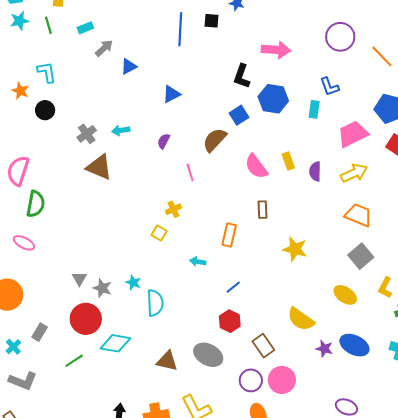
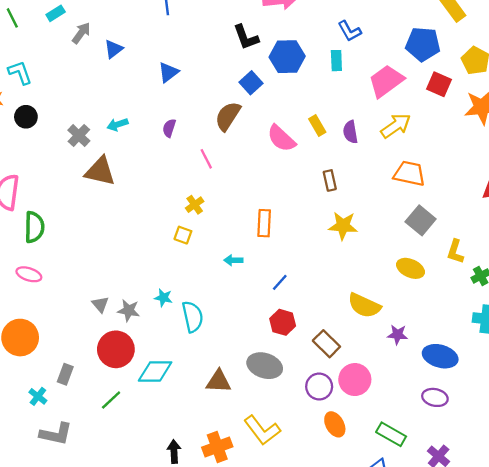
black L-shape: (242, 76) -> (246, 37), turned -30
brown rectangle: (263, 210) -> (330, 180), moved
blue ellipse: (354, 345) -> (440, 356), moved

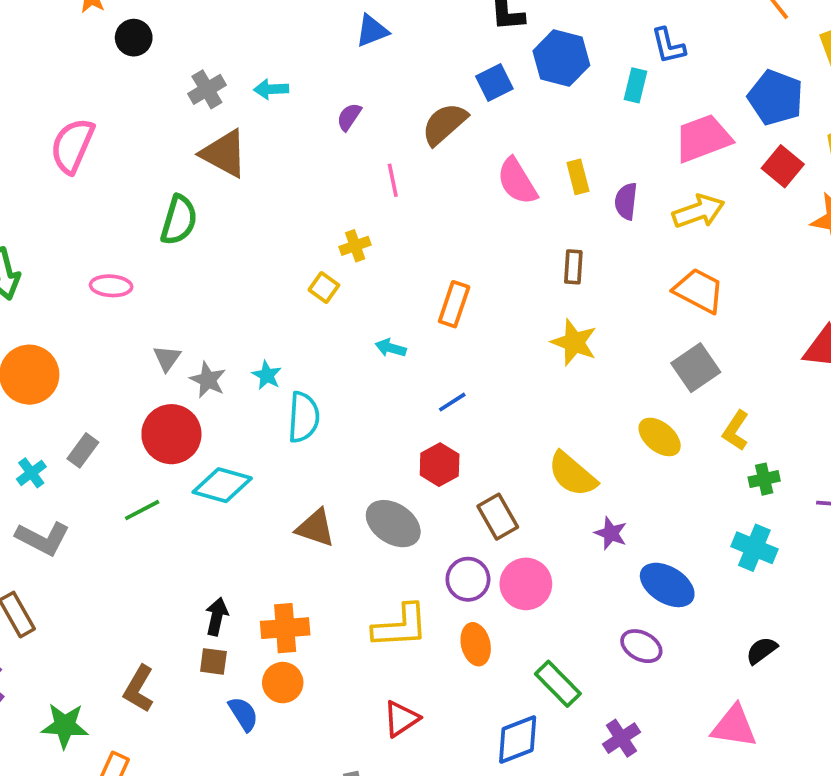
green semicircle: (34, 227) -> (179, 220), moved
pink ellipse: (29, 274) -> (111, 286), moved, turned -30
yellow L-shape: (262, 430) -> (400, 626), moved, turned -72

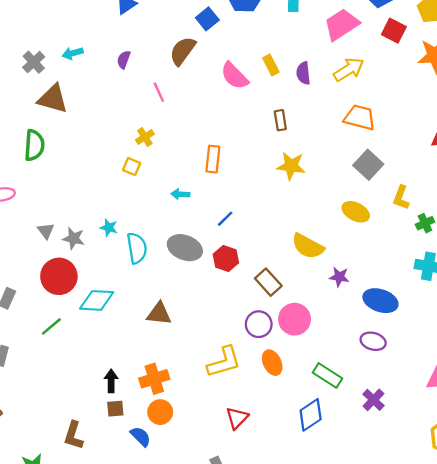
gray ellipse: (393, 524) -> (185, 248), moved

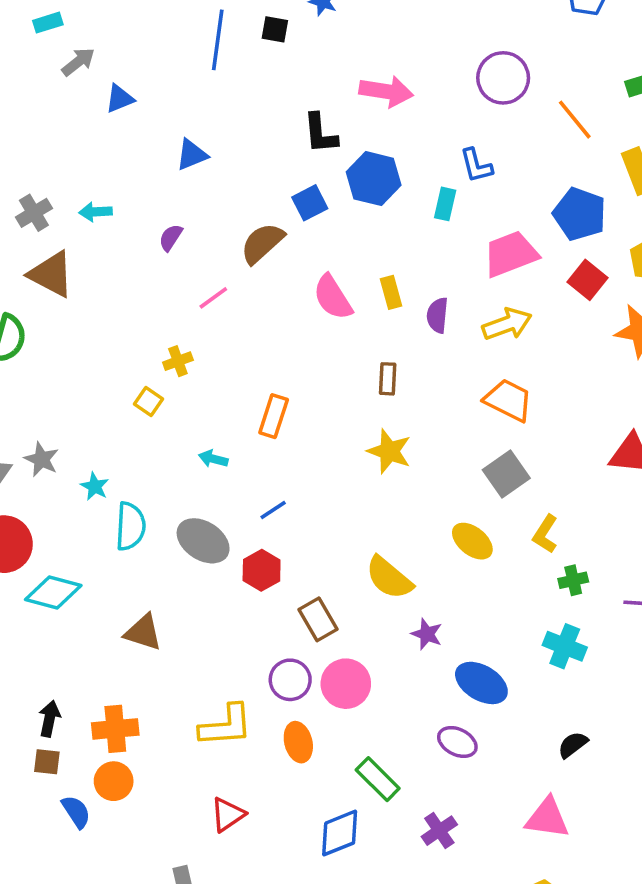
pink line: (159, 92) -> (213, 298), turned 66
gray star: (74, 238) -> (41, 459), moved

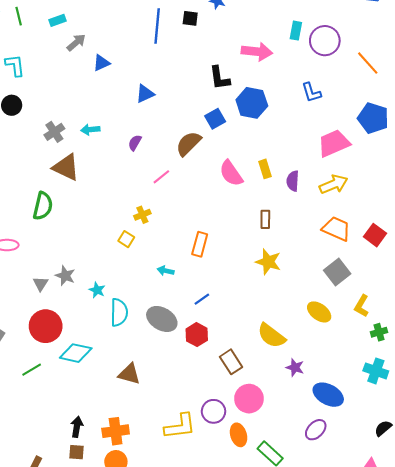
cyan rectangle: (445, 204) -> (296, 31), moved
red square: (587, 280) -> (375, 235), moved
purple circle: (290, 680) -> (214, 411), moved
orange ellipse: (298, 742) -> (239, 435), moved
purple ellipse: (457, 742) -> (316, 430), turned -70

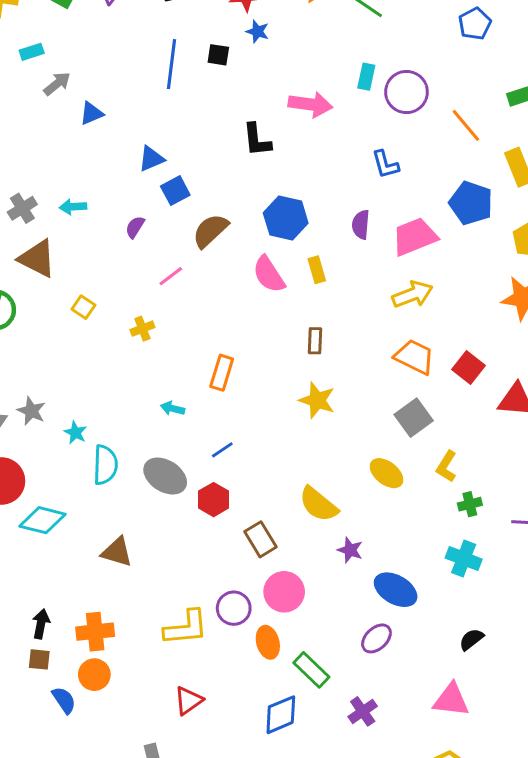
blue hexagon: (252, 103) -> (286, 218), moved
blue square: (215, 119) -> (175, 191), moved
purple semicircle: (293, 181) -> (361, 225), moved
yellow square: (126, 239) -> (83, 307), moved

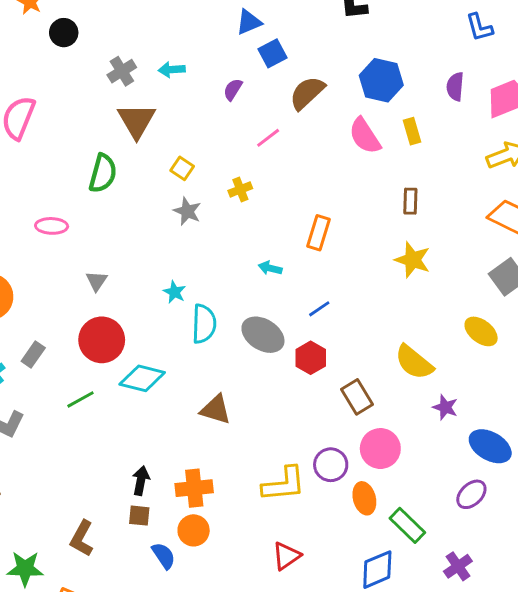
brown triangle: (37, 259) -> (137, 121), turned 33
gray star: (31, 411) -> (187, 211), moved

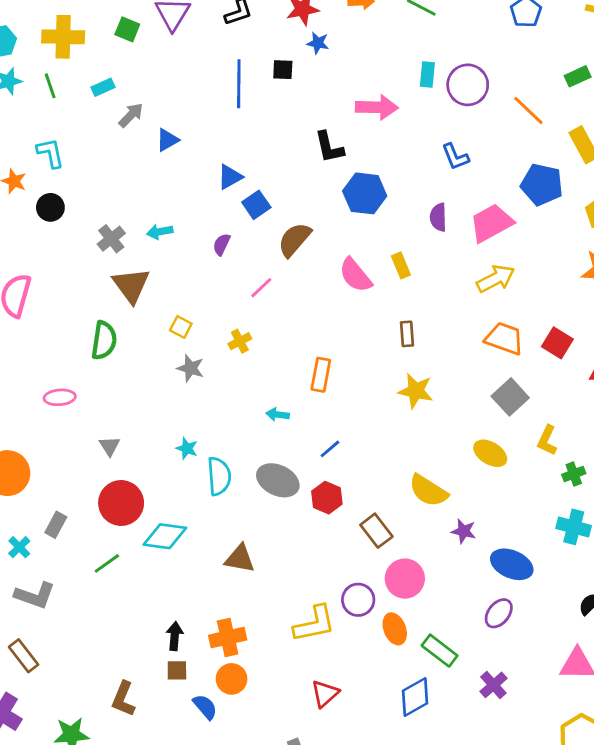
blue hexagon: (381, 80) -> (365, 193), moved

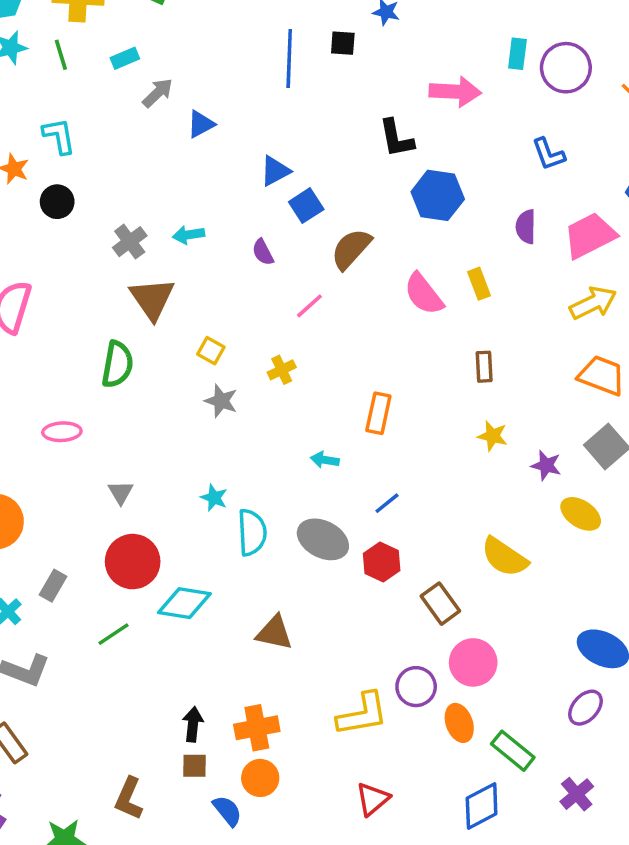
purple semicircle: (222, 244) -> (263, 252), turned -55
yellow star: (416, 391) -> (493, 436), size x0.7
purple star: (464, 531) -> (546, 465), moved

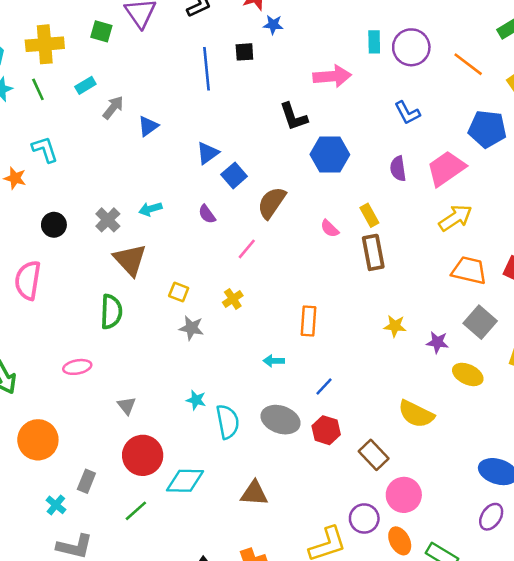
black circle: (57, 202) -> (54, 225), moved
pink semicircle: (424, 294) -> (330, 229), size x0.6
brown rectangle: (484, 367) -> (373, 252), moved, size x1.5

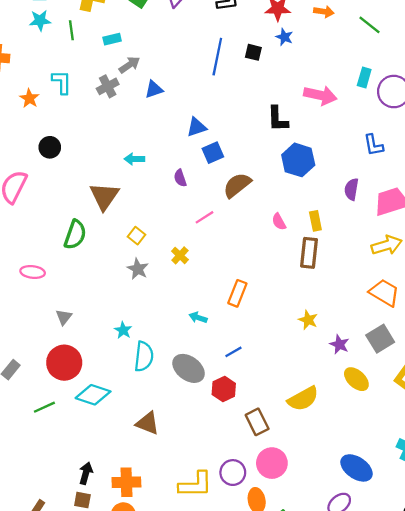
gray cross: (108, 220) -> (108, 86), moved
yellow cross: (233, 299) -> (180, 255), turned -30
yellow semicircle: (416, 414) -> (303, 399), turned -72

